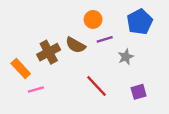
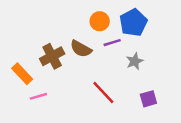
blue pentagon: (140, 22) -> (133, 23), moved

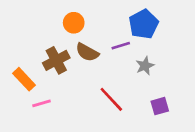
orange circle: (100, 21) -> (74, 23), moved

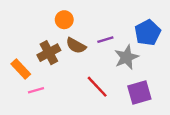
blue pentagon: (144, 24) -> (148, 33), moved
gray star: (145, 66) -> (126, 57), size x1.5
purple square: (160, 106) -> (139, 93), size x1.5

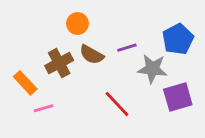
gray star: (126, 57) -> (152, 69), turned 30
purple square: (139, 93) -> (178, 97), moved

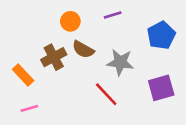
purple line: (127, 48) -> (113, 15), moved
gray star: (152, 69) -> (120, 62), moved
pink line: (44, 108) -> (29, 108), moved

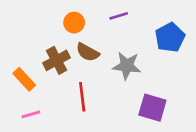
purple square: (161, 88) -> (152, 108), moved, turned 32
red line: (106, 94) -> (82, 97), moved, turned 36

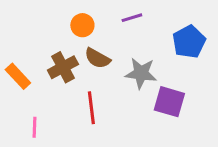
orange rectangle: (24, 79) -> (18, 76), moved
purple square: (152, 108) -> (169, 102), moved
pink line: (31, 114) -> (34, 127), turned -72

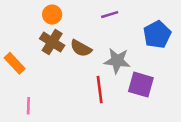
orange circle: (82, 25) -> (52, 15), moved
brown cross: (63, 67) -> (52, 42), moved, turned -30
red line: (91, 108) -> (100, 90), moved

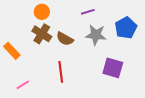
gray star: (117, 61) -> (96, 35), moved
red line: (100, 90) -> (61, 72), moved
pink line: (28, 106) -> (23, 85), turned 56

